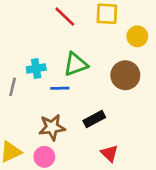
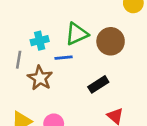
brown circle: (125, 75) -> (111, 41), moved
brown star: (52, 127) -> (40, 78), moved, turned -30

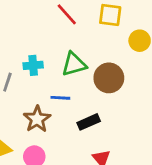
blue line: (64, 58) -> (60, 98), moved
brown star: (40, 78) -> (37, 119), moved

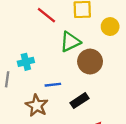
green triangle: (74, 64) -> (70, 42), moved

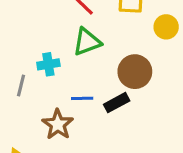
green triangle: (70, 42) -> (87, 42), moved
black rectangle: (80, 101) -> (117, 103), moved

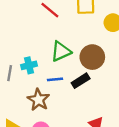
green triangle: (87, 42) -> (61, 51), moved
cyan cross: (48, 64) -> (29, 65), moved

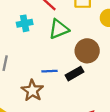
green triangle: (61, 51) -> (59, 29), moved
cyan cross: (29, 65) -> (25, 23), moved

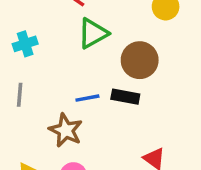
cyan cross: (25, 23) -> (25, 44), moved
black rectangle: (75, 74) -> (125, 97), turned 48

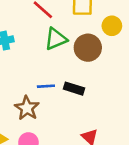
brown circle: (140, 60) -> (88, 48), moved

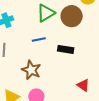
blue line: (46, 86) -> (39, 39), moved

